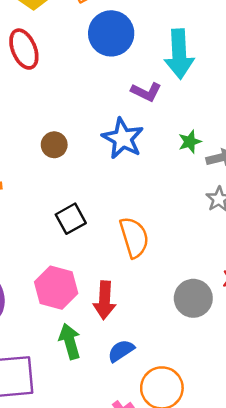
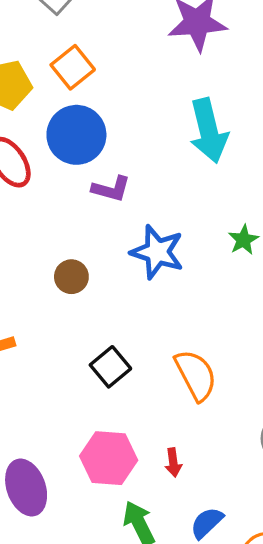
blue circle: (111, 33) -> (76, 135), moved
purple L-shape: (146, 92) -> (111, 189), moved
red arrow: (105, 300) -> (173, 462), size x0.6

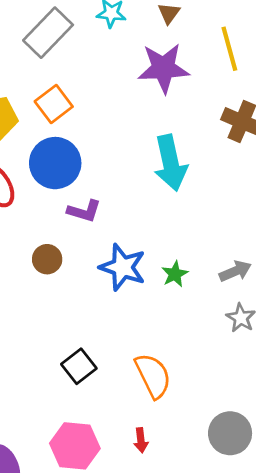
green star: (243, 240) -> (175, 274), moved
brown circle: (71, 277) -> (47, 259), moved
red arrow: (173, 462) -> (141, 440), moved

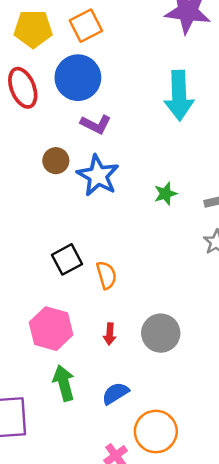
blue star: (123, 267) -> (98, 176), moved
orange semicircle: (153, 376) -> (106, 275), moved, size x0.7
gray circle: (230, 433) -> (161, 333), moved

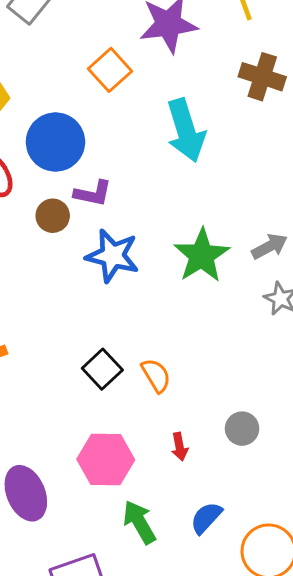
orange square: (86, 26) -> (110, 70), moved
brown circle: (56, 161) -> (53, 216), moved
green star: (165, 194) -> (202, 256), size x1.8
gray circle: (161, 333) -> (242, 429), size x0.7

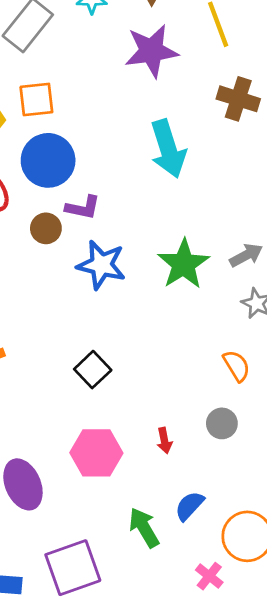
orange square: (110, 70) -> (36, 99), moved, turned 36
orange semicircle: (156, 375) -> (237, 366), moved
green arrow: (139, 522) -> (144, 528), moved

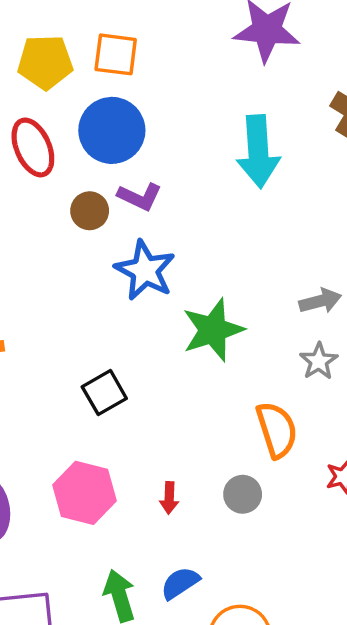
green star: (184, 264) -> (213, 330), moved
orange semicircle: (237, 366) -> (277, 430), size x1.4

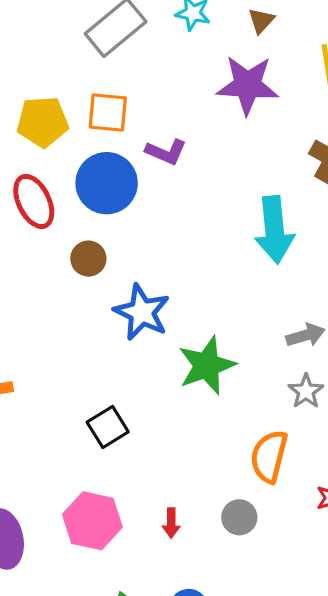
cyan arrow: (258, 151) -> (274, 230), moved
purple L-shape: (140, 197) -> (166, 152), moved
orange semicircle: (277, 430) -> (269, 456), turned -146

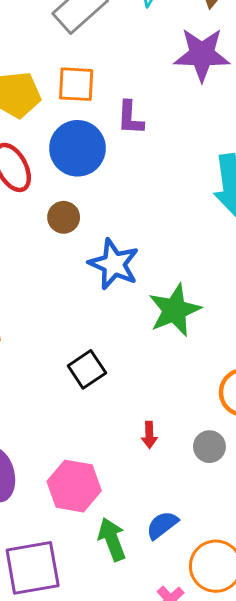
purple L-shape: (166, 152) -> (130, 118), turned 72
pink hexagon: (92, 521) -> (74, 486), moved
red arrow: (171, 523) -> (149, 435), moved

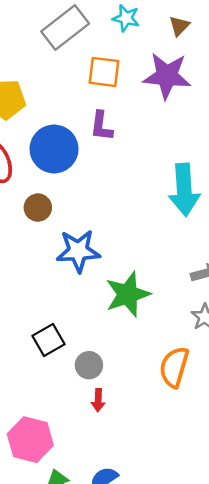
orange square: (76, 84) -> (104, 72), moved
blue star: (114, 264) -> (78, 251), turned -30
gray circle: (209, 447) -> (89, 365), moved

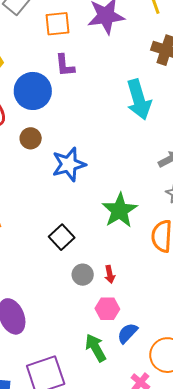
green star: (128, 294) -> (120, 210), moved
gray circle: (89, 365) -> (83, 275), moved
pink hexagon: (30, 440) -> (107, 309), moved, size x0.7

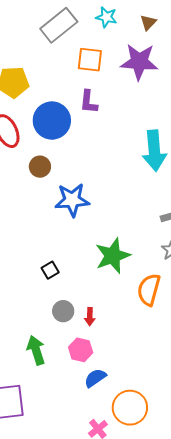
black square: (62, 237) -> (50, 270), size x0.7
green arrow: (96, 348) -> (36, 350), moved

